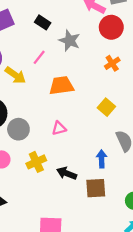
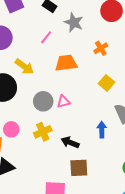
orange cross: (112, 63) -> (101, 48), moved
yellow arrow: (15, 75) -> (24, 67), moved
gray circle: (18, 129) -> (43, 101), moved
brown square: (96, 188) -> (79, 168), moved

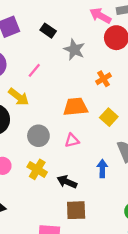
pink line: (46, 37) -> (34, 70), moved
orange trapezoid: (66, 63) -> (75, 107), moved
pink triangle: (63, 102) -> (72, 140), moved
yellow cross: (43, 132) -> (37, 169), turned -36

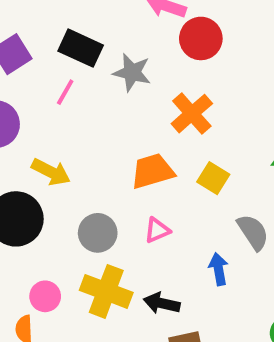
black rectangle: (48, 31) -> (81, 48), size x1.5
pink line: (34, 70) -> (65, 92), moved
orange cross: (104, 79) -> (192, 114), size x1.5
yellow cross: (37, 169) -> (106, 291), size x1.4

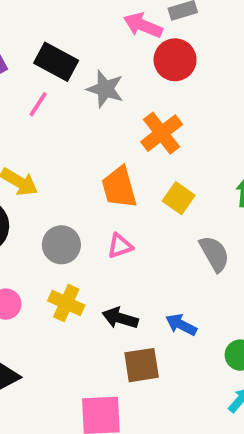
orange trapezoid: (152, 171) -> (119, 187), turned -93
blue arrow: (219, 269) -> (181, 325), moved, turned -56
yellow cross: (106, 291) -> (66, 303), size x0.7

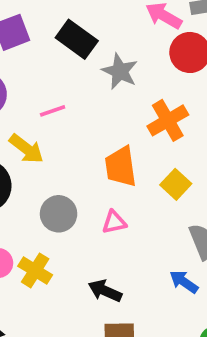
pink line: (38, 104) -> (53, 111), moved, turned 30
yellow cross: (66, 303) -> (35, 270), moved
blue arrow: (181, 325) -> (184, 282), moved

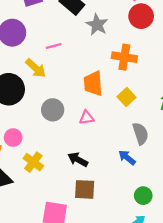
orange cross: (168, 120) -> (124, 57), turned 35
yellow cross: (35, 270) -> (33, 162), moved

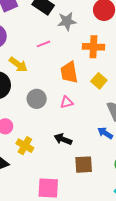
gray star: (97, 25) -> (67, 21), turned -30
pink line: (54, 46) -> (43, 44), moved
brown square: (85, 189) -> (84, 165), moved

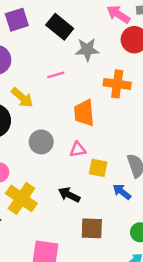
yellow square: (99, 81) -> (98, 168), moved, turned -35
yellow cross: (25, 146) -> (21, 198), size x1.4

